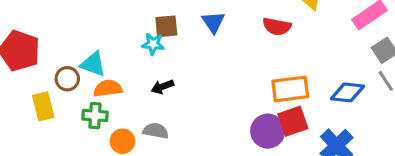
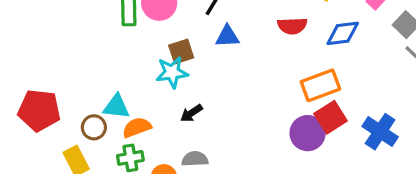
blue triangle: (213, 22) -> (227, 36), turned -45
cyan star: (153, 44) -> (172, 72), size x1.4
blue diamond: (348, 92) -> (343, 33), moved

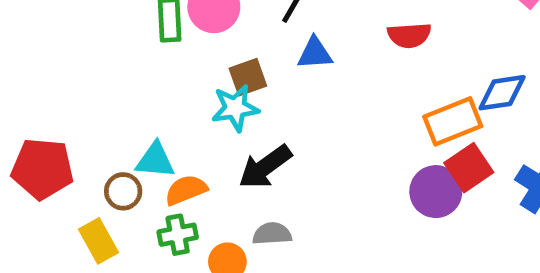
blue diamond: (343, 33) -> (502, 93), moved
black arrow: (191, 113) -> (265, 167), size x1.6

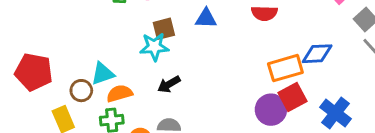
cyan triangle: (155, 160) -> (103, 74), turned -30
black arrow: (265, 167) -> (169, 84), size x0.7

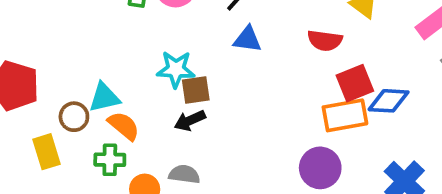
brown square: (164, 29) -> (196, 90), moved
orange semicircle: (119, 93) -> (124, 126), turned 50
red square: (292, 97) -> (355, 83), moved

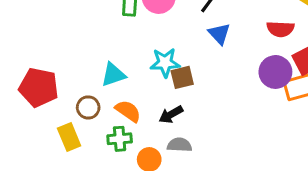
blue triangle: (247, 39) -> (219, 34), turned 45
cyan triangle: (104, 97) -> (113, 75), moved
black arrow: (190, 121) -> (171, 114), moved
purple circle: (320, 168) -> (275, 72), moved

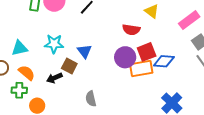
blue triangle: (219, 34) -> (84, 51), moved
brown square: (182, 77) -> (69, 66), moved, turned 35
gray semicircle: (179, 145) -> (91, 99), moved, turned -112

